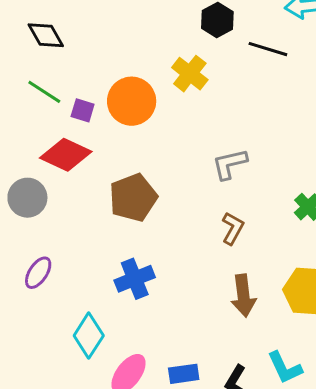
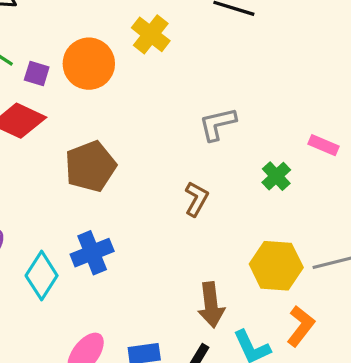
gray L-shape: (230, 164) -> (218, 124), moved
brown arrow: (243, 296) -> (211, 305), moved
cyan diamond: (89, 336) -> (42, 276), moved

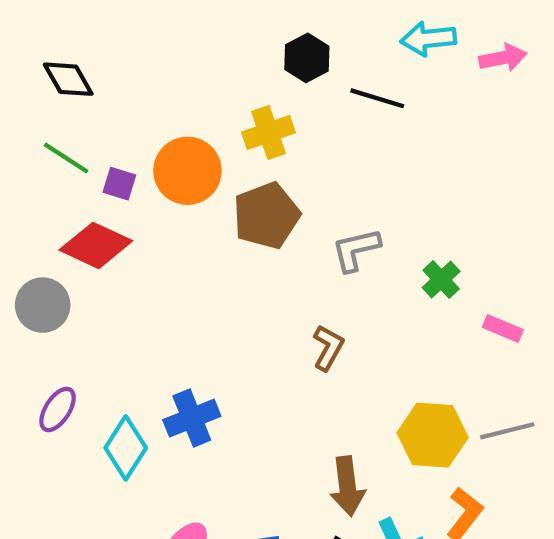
yellow cross: (151, 34) -> (269, 132), turned 33
pink rectangle: (323, 145) -> (503, 329), moved
brown pentagon: (90, 166) -> (266, 216), moved
green cross: (276, 176) -> (441, 279), moved

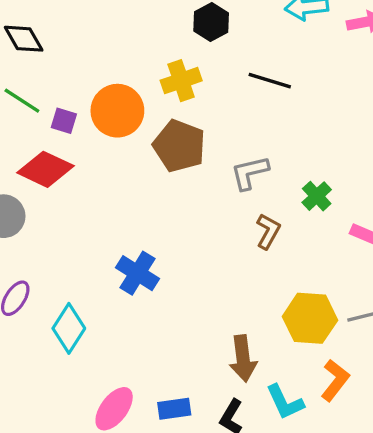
black line: (377, 98) -> (270, 81), moved
brown pentagon: (266, 216) -> (179, 146), turned -30
brown L-shape: (328, 348) -> (268, 231), moved
blue cross: (192, 418) -> (138, 273), moved, turned -36

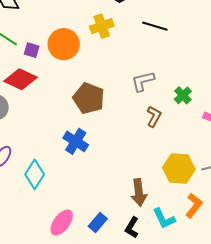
brown pentagon: (179, 146) -> (89, 98), moved
blue rectangle: (174, 409) -> (98, 223), turned -42

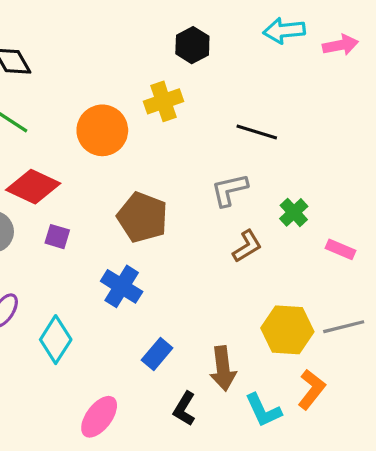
black line: (155, 26) -> (257, 132), moved
purple square: (32, 50) -> (57, 237), moved
brown L-shape: (154, 116) -> (247, 246), turned 30
blue rectangle: (98, 223) -> (157, 354), moved
black L-shape: (132, 228) -> (184, 409), moved

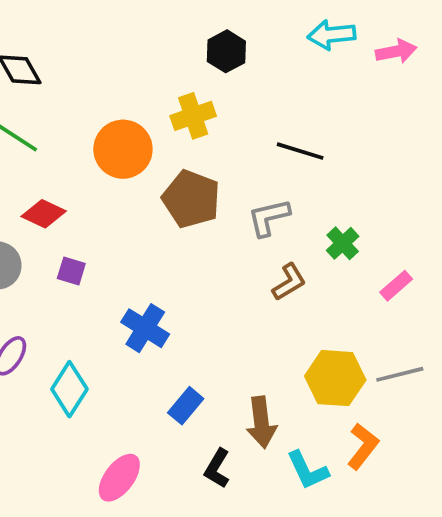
red diamond: (33, 187) -> (44, 214), size x0.7
brown pentagon: (143, 217) -> (191, 199), moved
pink rectangle: (340, 249) -> (396, 286), turned -64

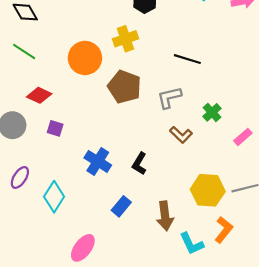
brown L-shape: (289, 282) -> (181, 135), turned 75
black L-shape: (217, 468) -> (139, 164), moved

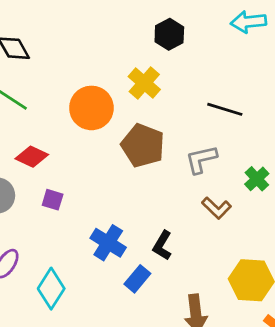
yellow cross: (126, 39) -> (144, 83), turned -30
blue rectangle: (121, 206) -> (137, 279), moved

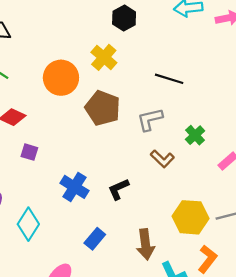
black L-shape: (162, 246) -> (118, 189), turned 35
blue rectangle: (137, 279) -> (95, 239), moved

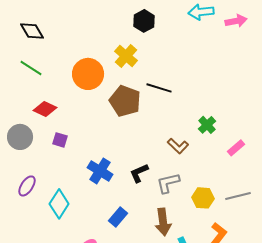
black line: (169, 79) -> (159, 88), moved
gray L-shape: (150, 119) -> (168, 183), moved
yellow hexagon: (191, 217) -> (203, 198), size x0.7

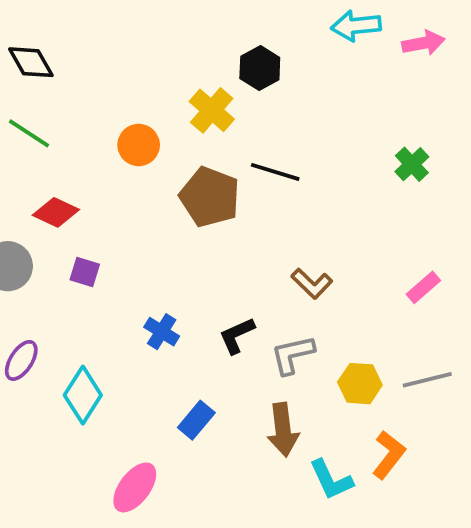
black hexagon: (144, 21) -> (260, 68), moved
orange circle: (88, 74) -> (139, 145), size x0.7
green cross: (207, 125) -> (412, 164), moved
blue cross: (100, 171) -> (162, 332), size x0.7

